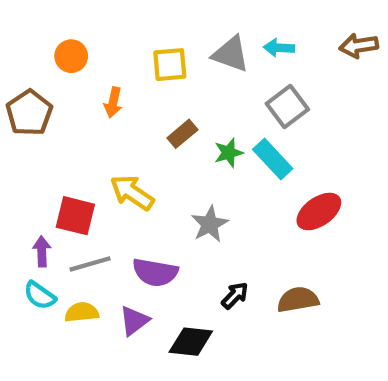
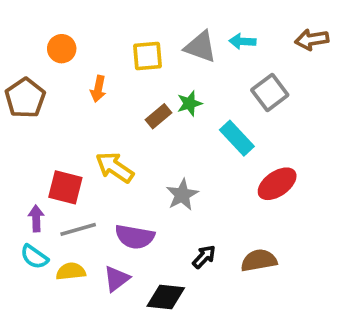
gray square: (287, 107) -> (270, 92), moved
green star: (229, 153) -> (189, 103), moved

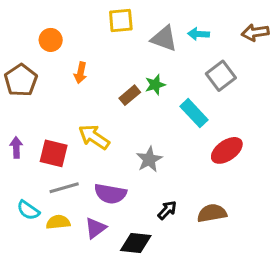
yellow square: (147, 56) -> (121, 21), moved
purple arrow: (36, 218) -> (16, 147), moved

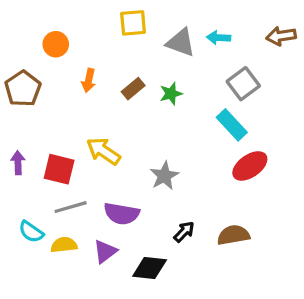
brown rectangle: (130, 95) -> (133, 89), moved
cyan rectangle: (194, 113) -> (232, 125), moved

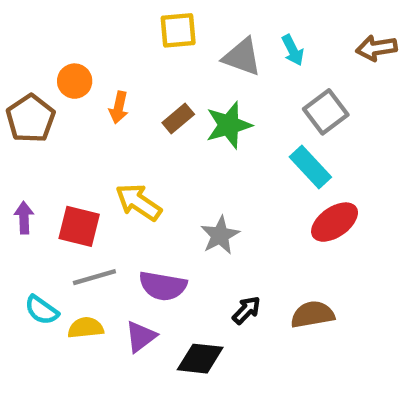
cyan arrow: (219, 38) -> (293, 50), turned -120
orange circle: (56, 44) -> (75, 81), moved
green star: (171, 94) -> (229, 125), size x1.5

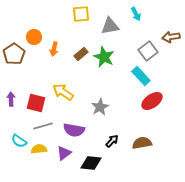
brown arrow: (376, 48) -> (171, 37), moved
cyan arrow: (293, 50) -> (136, 14), moved
gray triangle: (242, 57) -> (110, 26), turned -30
green star: (229, 125) -> (104, 57), turned -30

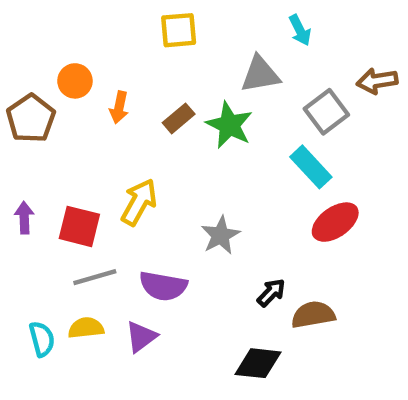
gray triangle: (110, 26) -> (260, 74), moved
yellow arrow: (63, 92) -> (139, 202), turned 85
cyan semicircle: (19, 141) -> (42, 339), moved, turned -140
black arrow: (112, 141) -> (271, 293), moved
black diamond: (91, 163) -> (258, 363), moved

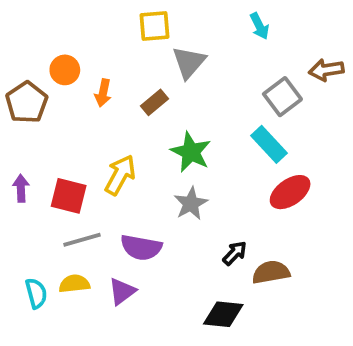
gray triangle: (260, 74) -> (189, 62), moved, turned -39
green star: (229, 125) -> (191, 152), moved

